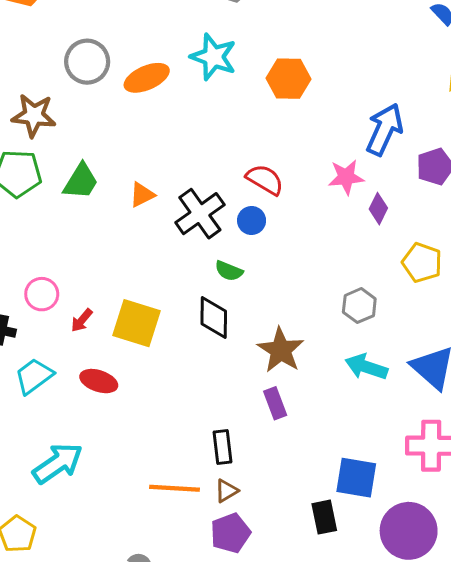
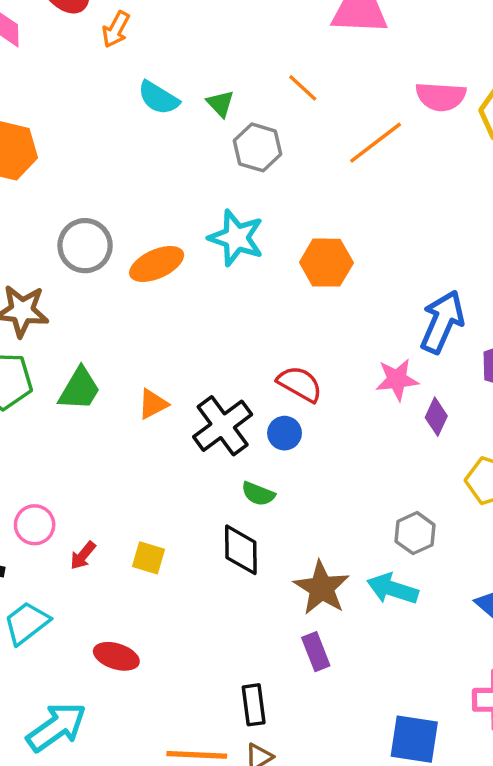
yellow square: (136, 323) -> (149, 558), size x0.6
cyan arrow: (366, 367) -> (392, 589), moved
red ellipse: (99, 381) -> (116, 656), moved

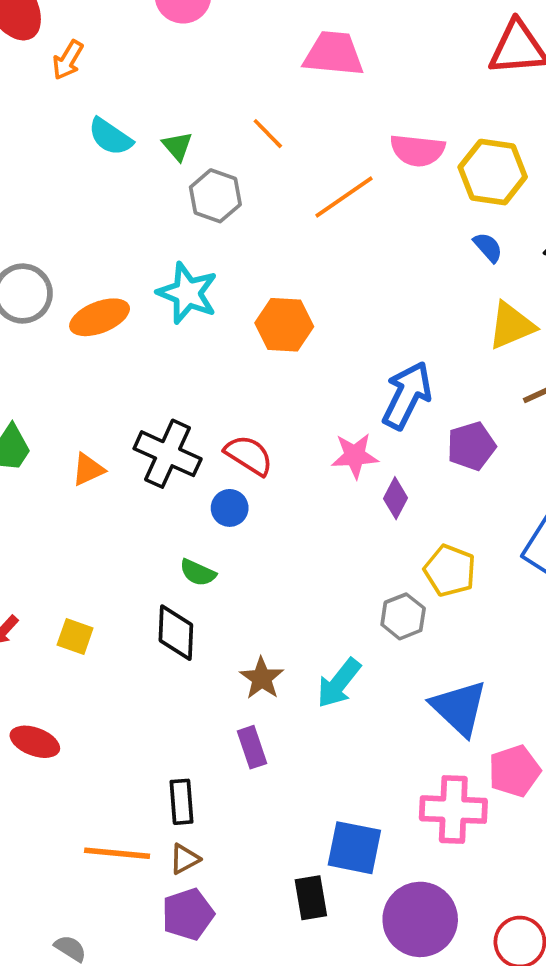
black cross: (223, 426) -> (168, 454), moved, turned -32
gray hexagon: (415, 533) -> (403, 616), moved
brown star: (322, 588) -> (262, 678), size x0.7
cyan arrow: (392, 589) -> (339, 683), turned -72

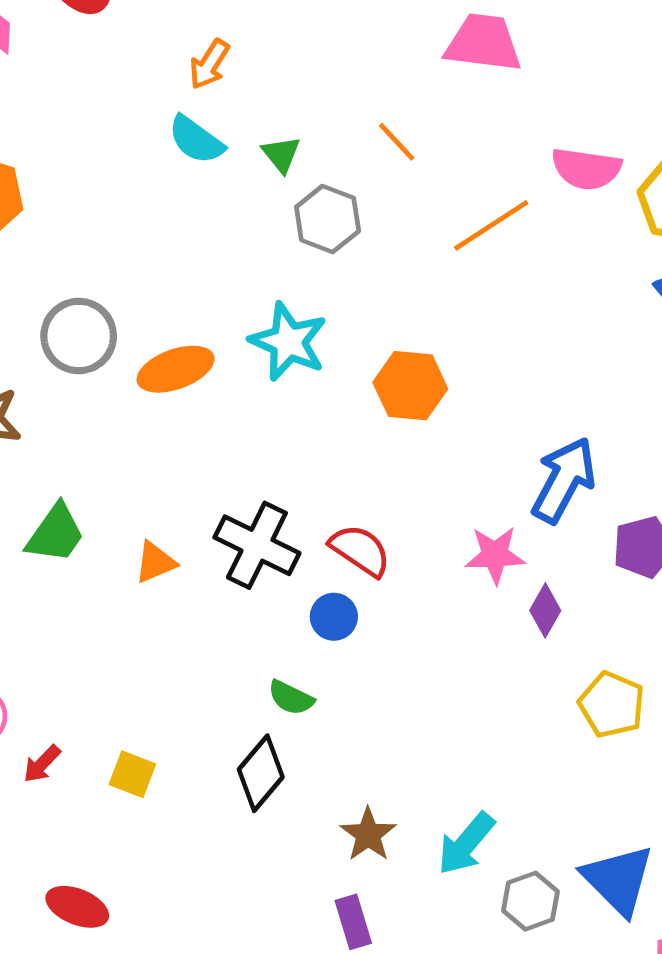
orange arrow: (68, 60) -> (209, 64), moved
gray hexagon: (403, 616) -> (530, 901), moved
black diamond: (176, 633) -> (261, 773), turned 36

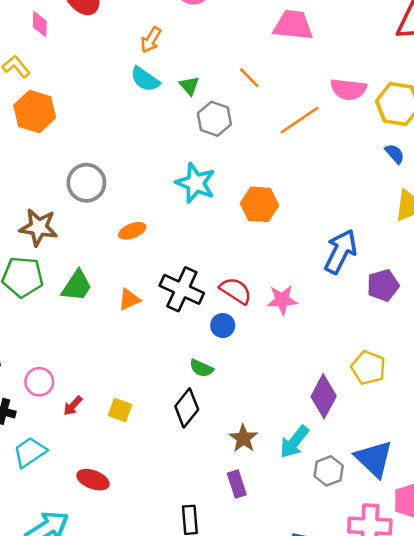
orange ellipse: (176, 369) -> (132, 231), moved, size x0.7
pink star: (495, 555) -> (282, 300), moved
purple diamond: (545, 610) -> (324, 396), moved, size x1.6

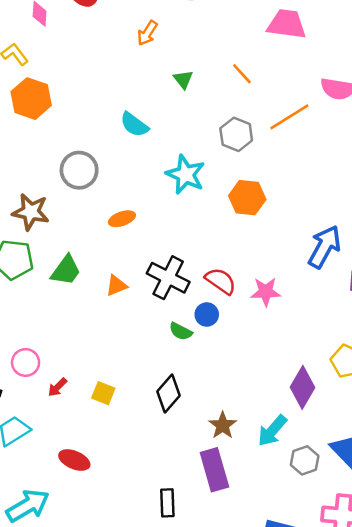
cyan semicircle: (145, 79) -> (134, 125), moved
gray hexagon: (214, 119) -> (236, 134), moved
green semicircle: (201, 368) -> (181, 331), moved
purple rectangle: (237, 484) -> (214, 470), size x1.6

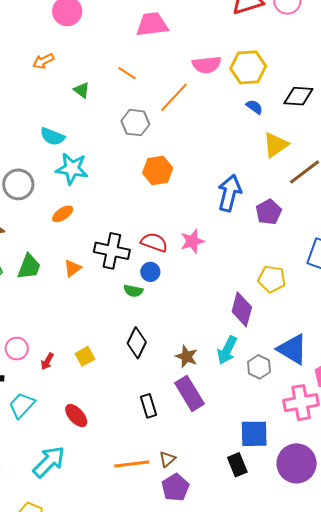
orange arrow: (147, 33) -> (43, 61), turned 45
cyan star: (186, 174) -> (72, 169), moved
yellow square: (103, 393) -> (85, 356), turned -36
red ellipse: (74, 460) -> (76, 416), turned 40
black rectangle: (167, 503) -> (149, 406), moved

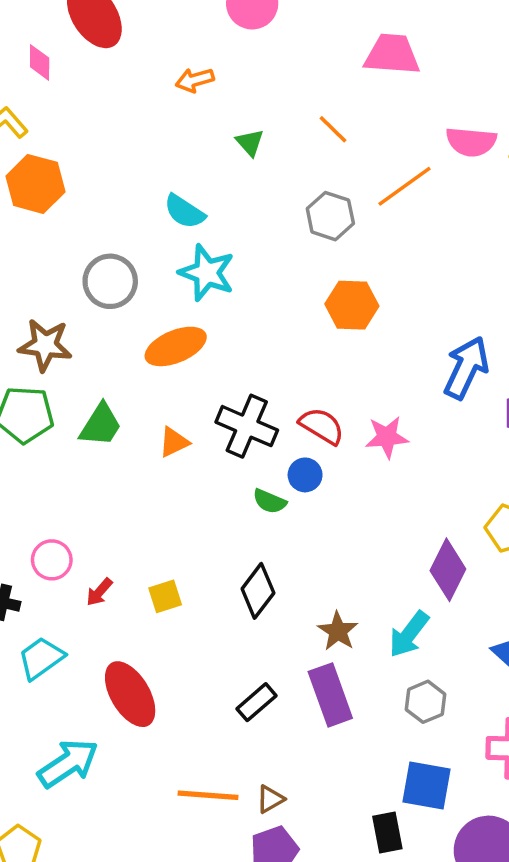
orange ellipse: (63, 214) -> (176, 346), size x1.6
gray hexagon: (259, 367) -> (425, 702), moved
black rectangle: (149, 406) -> (256, 702), turned 55
red ellipse: (76, 416) -> (130, 694), size x1.5

